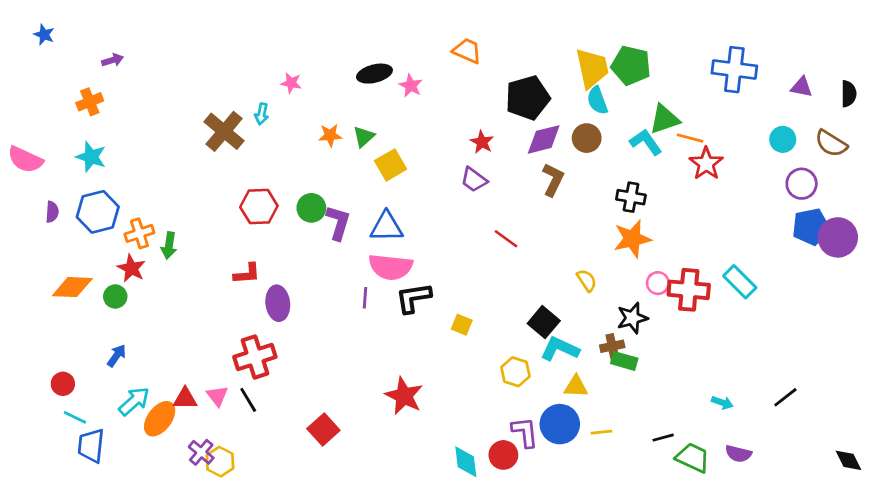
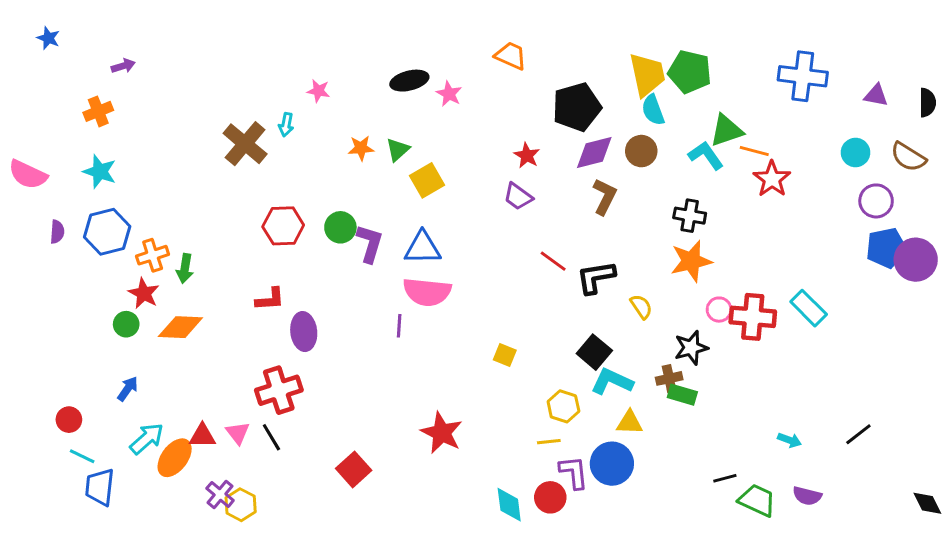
orange diamond: (72, 287) -> (180, 327), moved
black L-shape: (413, 298) -> (596, 277), moved
yellow line: (601, 432) -> (549, 442), moved

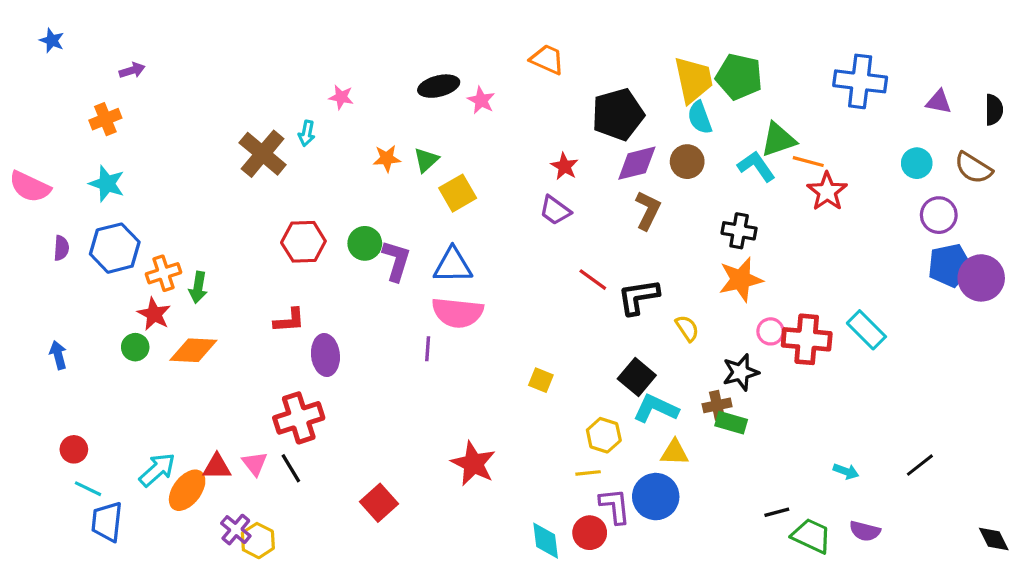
blue arrow: (128, 389) -> (58, 355), moved, turned -50

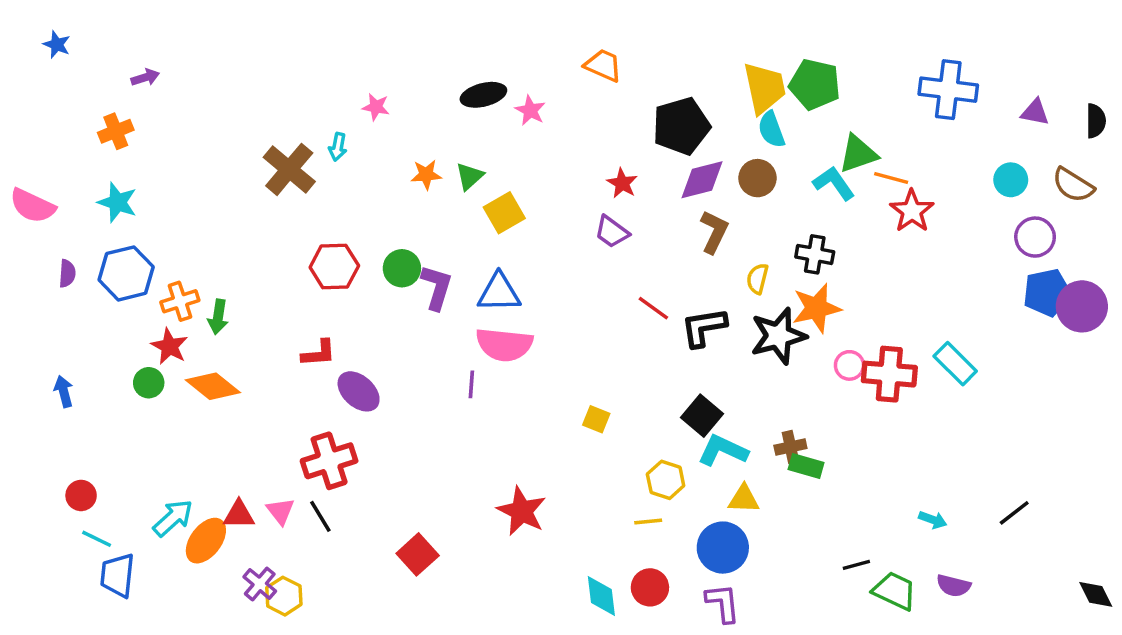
yellow semicircle: (687, 328) -> (758, 279), moved, turned -132
orange diamond: (193, 350) -> (213, 386), turned 36
purple ellipse: (325, 355) -> (359, 391), turned -42
black star: (741, 372) -> (778, 336), moved, size x1.4
purple L-shape: (615, 506) -> (723, 603), moved

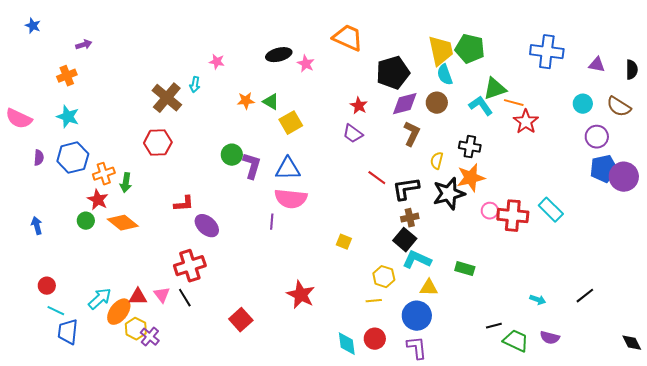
orange trapezoid: (603, 65) -> (348, 38), size x1.4
green triangle: (470, 176) -> (271, 102), turned -48
red hexagon: (334, 267) -> (158, 143), moved
brown cross: (790, 447) -> (410, 218), moved
yellow hexagon: (284, 596) -> (136, 329), moved

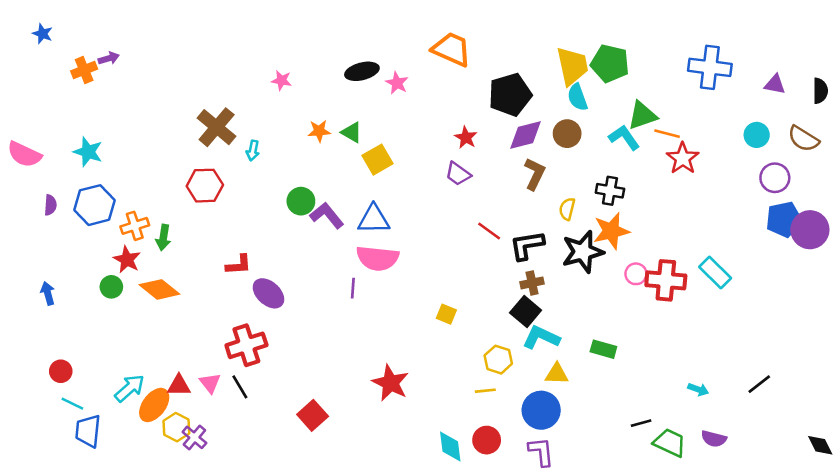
orange cross: (67, 76) -> (84, 70), moved
cyan arrow: (195, 85) -> (253, 151), moved
purple L-shape: (252, 166) -> (327, 215), turned -56

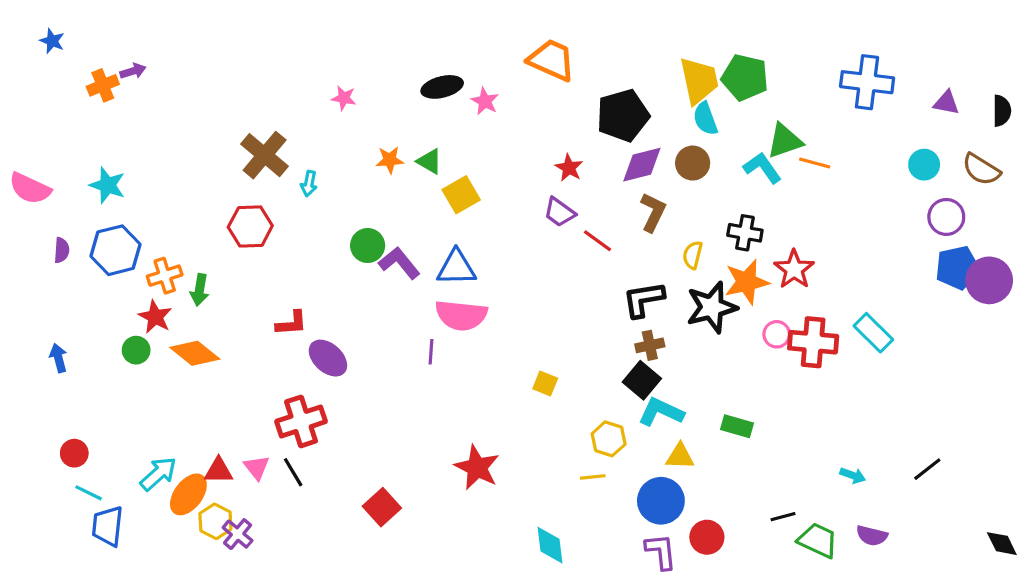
red star: (683, 158) -> (794, 269), moved
red line: (489, 231) -> (597, 241), moved
red circle: (487, 440) -> (707, 537), moved

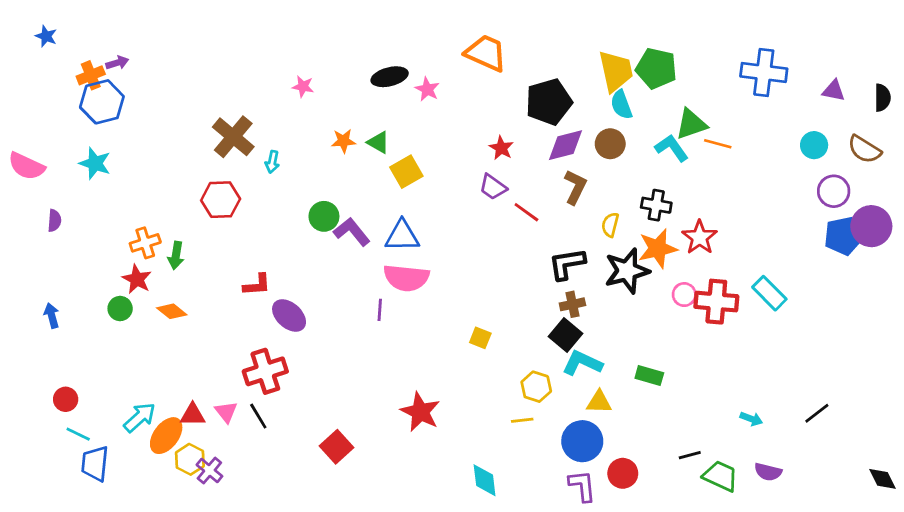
blue hexagon: (115, 250) -> (102, 102), moved
purple circle: (989, 280) -> (871, 226), moved
orange diamond: (195, 353) -> (172, 311), size x0.7

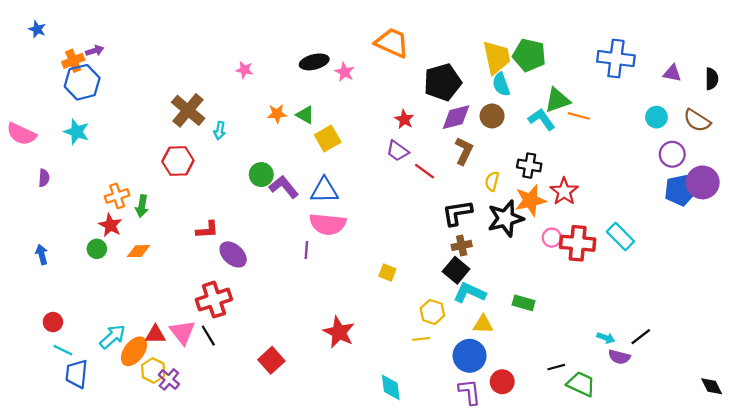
orange diamond: (172, 311) -> (139, 251), turned -40
pink triangle: (226, 412) -> (182, 332), size x1.4
black line: (817, 413) -> (641, 337), moved
purple semicircle: (768, 472) -> (619, 357), moved

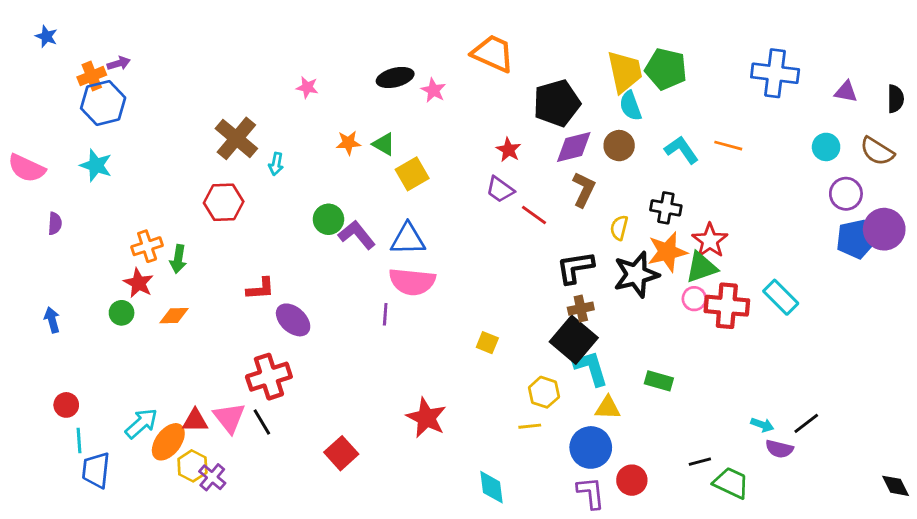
green triangle: (557, 100) -> (701, 267), moved
black square: (456, 270) -> (574, 340), size x1.4
cyan L-shape: (470, 293) -> (591, 368), turned 48
cyan line: (63, 350) -> (79, 440), turned 60

